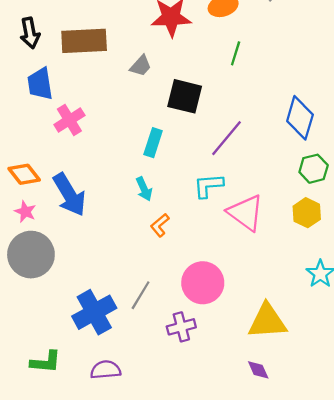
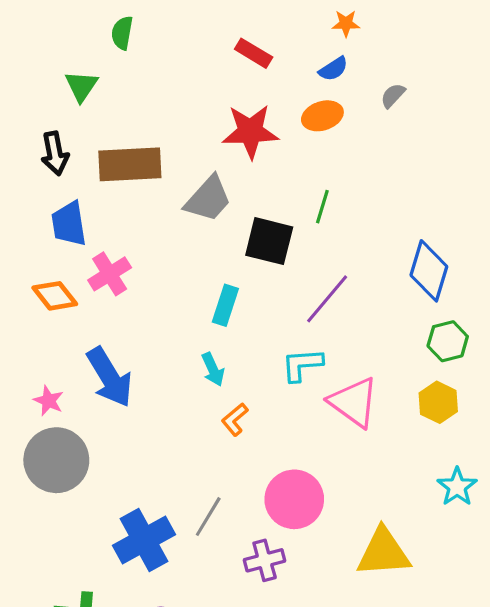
green line: (236, 53) -> (322, 207), moved
gray trapezoid: (141, 66) -> (208, 199), size x1.6
orange diamond: (24, 174) -> (55, 296), moved

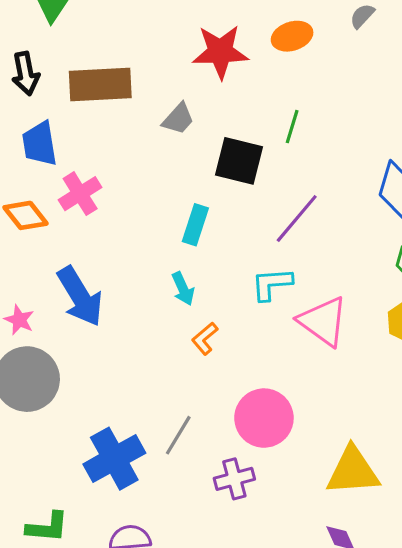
gray trapezoid: (208, 199) -> (178, 119), size x0.7

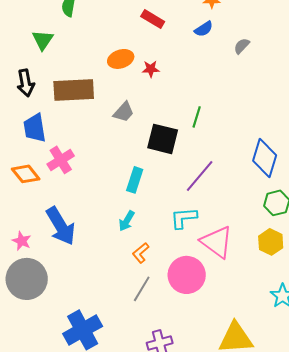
orange ellipse: (292, 36) -> (121, 59), moved
red star: (220, 52) -> (151, 69), size x0.5
cyan arrow: (183, 289) -> (127, 221), turned 55
pink circle: (264, 418) -> (187, 275), moved
gray line: (178, 435) -> (142, 289), moved

